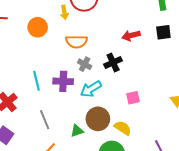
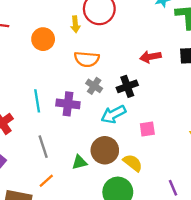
cyan arrow: (91, 89) -> (113, 114), moved

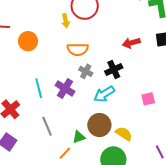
orange circle: (43, 39) -> (28, 41), moved
purple cross: (68, 104) -> (65, 88), turned 30
pink square: (147, 129) -> (148, 99), moved
orange line: (46, 181) -> (65, 153), moved

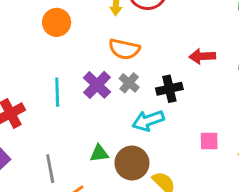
purple cross: (65, 88) -> (97, 85), moved
gray line: (47, 126) -> (50, 169), moved
green triangle: (79, 137) -> (99, 153), moved

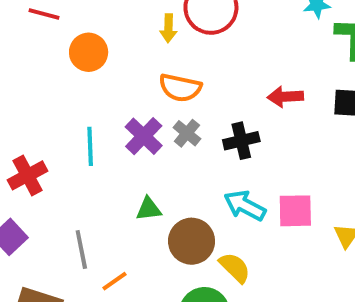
cyan arrow: (148, 121) -> (245, 206), moved, turned 48
pink square: (209, 141) -> (295, 211), size x1.4
green triangle: (99, 153) -> (149, 209), moved

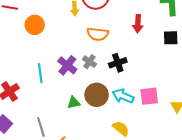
orange semicircle: (180, 88) -> (98, 34), moved
red arrow: (285, 97) -> (138, 24), moved, turned -78
brown circle: (192, 241) -> (97, 95), moved

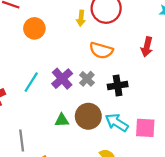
cyan line: (40, 73) -> (31, 82), turned 30

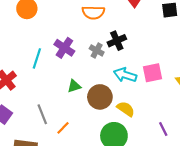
gray cross: (87, 79) -> (97, 50), moved
brown circle: (88, 116) -> (100, 97), moved

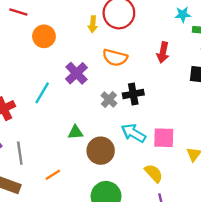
purple cross: (64, 48) -> (76, 73), moved
yellow semicircle: (126, 109) -> (154, 173), moved
gray line: (42, 114) -> (20, 153), moved

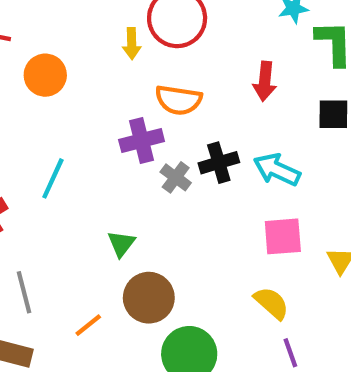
purple cross: (76, 73) -> (142, 141), moved, turned 35
green triangle: (76, 132) -> (121, 244), turned -42
cyan arrow: (133, 133) -> (277, 170), moved
brown circle: (101, 151) -> (149, 298), moved

